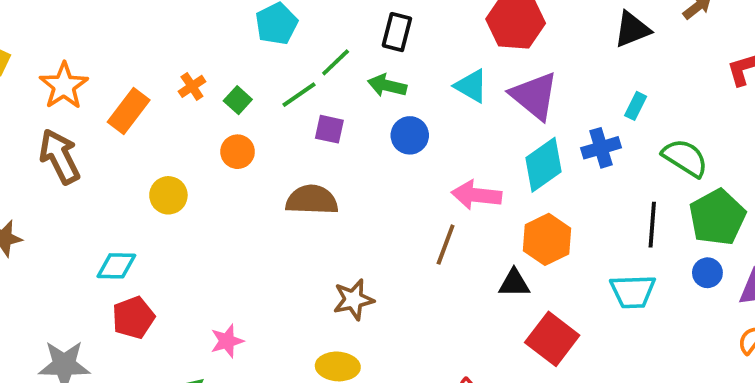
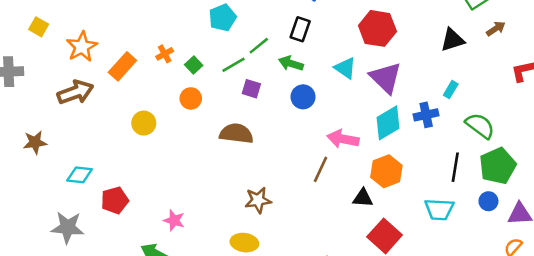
brown arrow: (60, 156) -> (75, 92), turned 92
cyan diamond: (116, 266) -> (80, 175), moved
pink star: (227, 341) -> (174, 220), turned 30

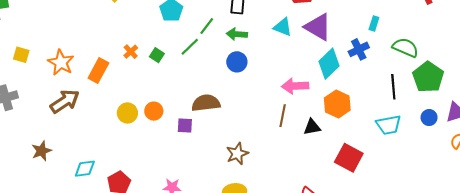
purple square: (251, 89) -> (185, 125), moved
blue circle: (303, 97) -> (237, 62), moved
orange circle: (191, 98) -> (154, 111), moved
black triangle: (363, 198) -> (312, 127), moved
blue circle: (488, 201) -> (429, 118), moved

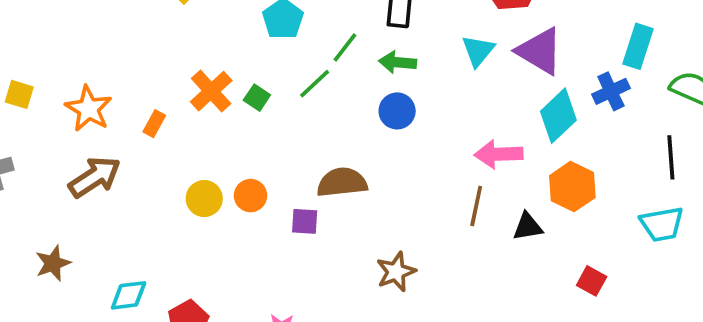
cyan rectangle: (374, 24) -> (638, 46), size x1.6
cyan triangle: (283, 27) -> (478, 51), turned 48
orange cross: (131, 52) -> (211, 91), size x1.6
orange rectangle: (98, 71) -> (154, 124), size x0.6
red square: (349, 158) -> (592, 281), size x0.6

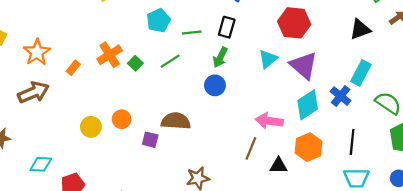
green line: (345, 47) -> (192, 32), moved, turned 36
green arrow: (398, 62) -> (220, 57), turned -78
blue cross: (611, 91) -> (341, 96), turned -36
black line: (671, 157) -> (352, 142), moved
yellow circle: (204, 199) -> (91, 127), moved

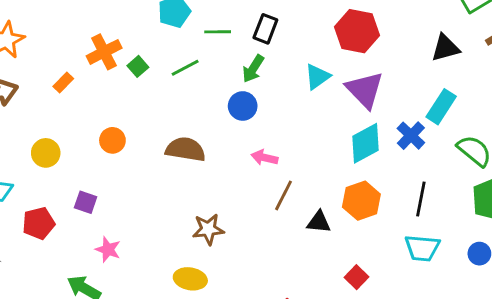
orange rectangle: (73, 68) -> (63, 82), moved
pink arrow: (269, 121) -> (264, 158), moved, size x0.7
yellow circle: (91, 127) -> (46, 153), moved
purple square: (150, 140) -> (86, 202), moved

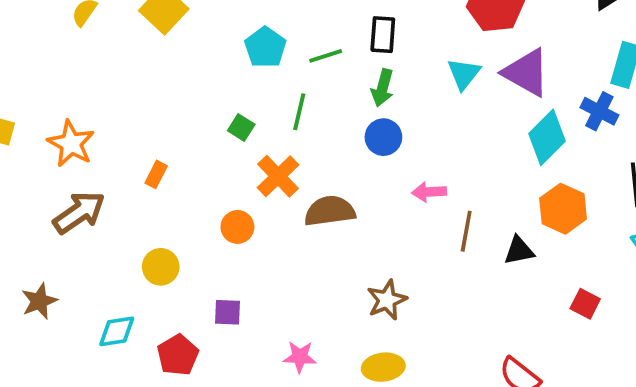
orange cross: (104, 52) -> (278, 176), moved
green line: (185, 68) -> (299, 112), turned -32
pink star: (108, 249) -> (300, 357), moved

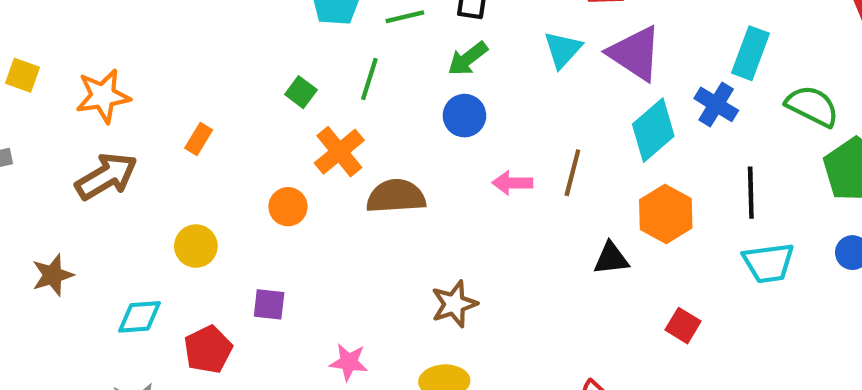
green arrow: (383, 88) -> (468, 59), turned 33
orange star: (71, 144) -> (103, 96), turned 30
brown line: (466, 231) -> (572, 173), moved

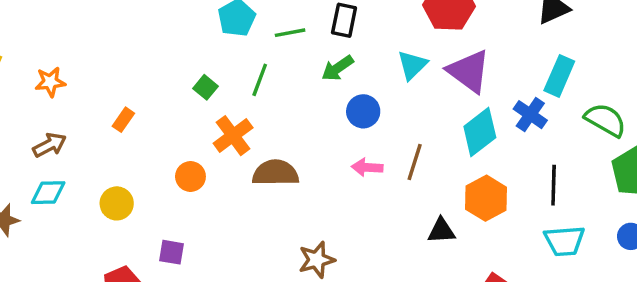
orange star: (103, 96) -> (50, 82), size x0.7
blue circle: (464, 116) -> (363, 111), moved
brown arrow: (106, 176) -> (49, 145), size x0.7
cyan diamond: (140, 317) -> (48, 193), moved

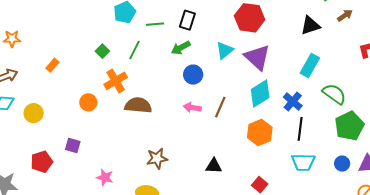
blue cross: (530, 115) -> (293, 101), moved
yellow circle: (117, 203) -> (34, 113), moved
black triangle: (441, 231) -> (214, 166), moved

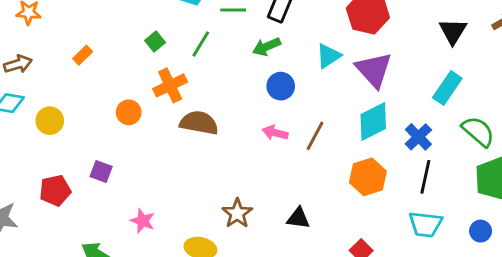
black triangle: (310, 25) -> (453, 31), turned -45
brown star: (157, 159) -> (237, 213), moved, turned -30

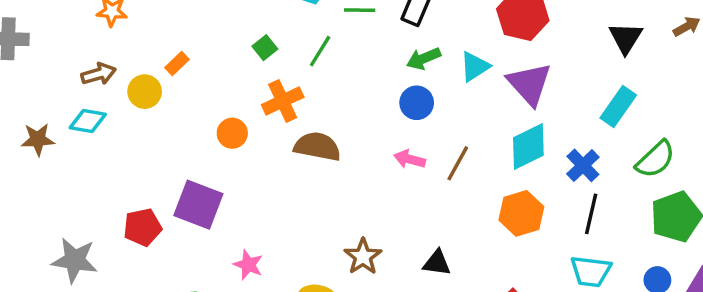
green arrow: (266, 47) -> (424, 59), moved
yellow circle: (50, 121) -> (145, 92), moved
green semicircle: (478, 131) -> (655, 159), turned 96
purple square: (101, 171) -> (198, 205), size x1.8

